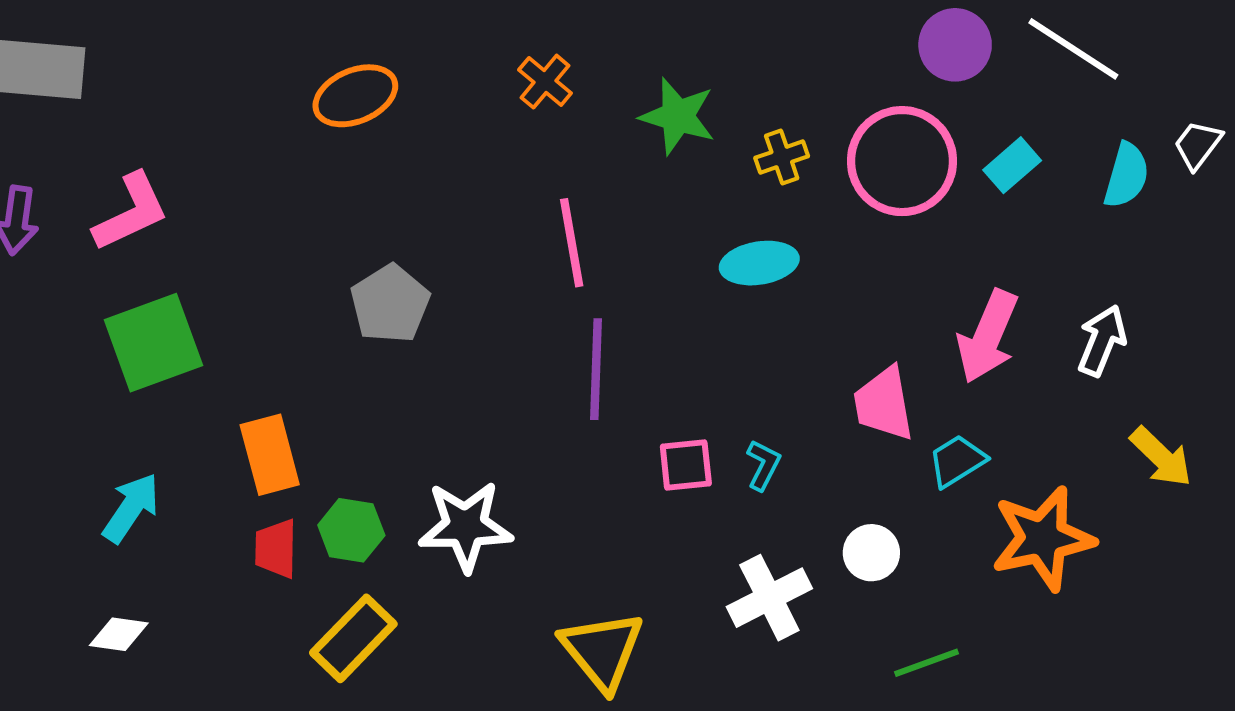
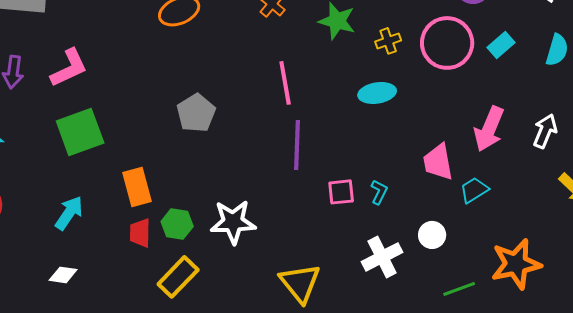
orange star: (1043, 538) -> (516, 264), moved

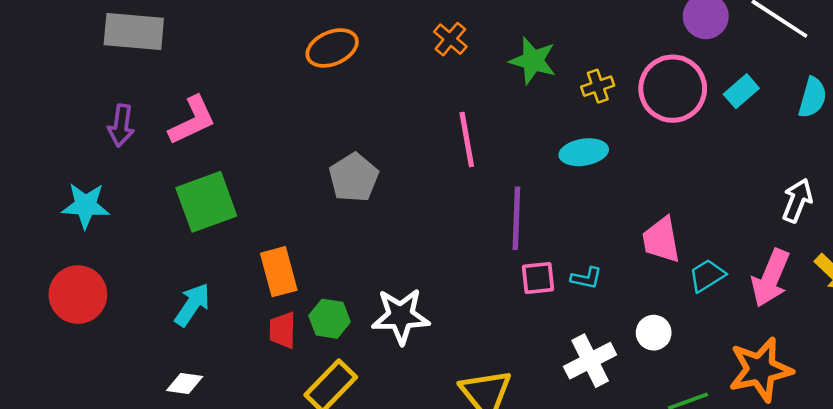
pink arrow: (489, 129) -> (771, 278), moved
purple line: (297, 145) -> (516, 218), moved
cyan L-shape: (379, 192) -> (586, 278), turned 75

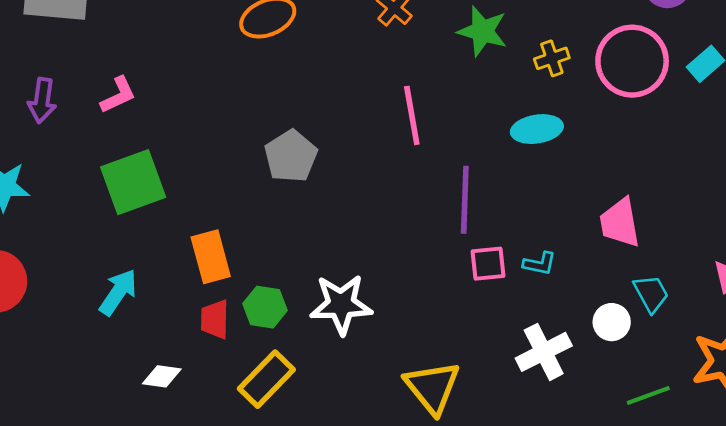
pink L-shape: (192, 120) -> (118, 95), size x0.7
cyan trapezoid: (707, 275) -> (651, 294), moved, turned 93
white diamond: (185, 383) -> (162, 376), moved

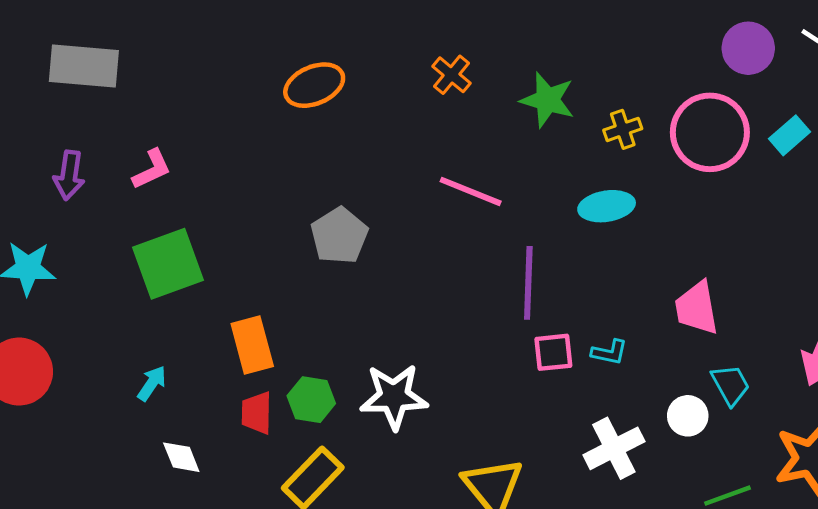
pink line: (412, 115) -> (471, 191), turned -58
cyan arrow: (118, 292) -> (152, 383), size x0.7
white diamond: (162, 376) -> (181, 457), moved, turned 60

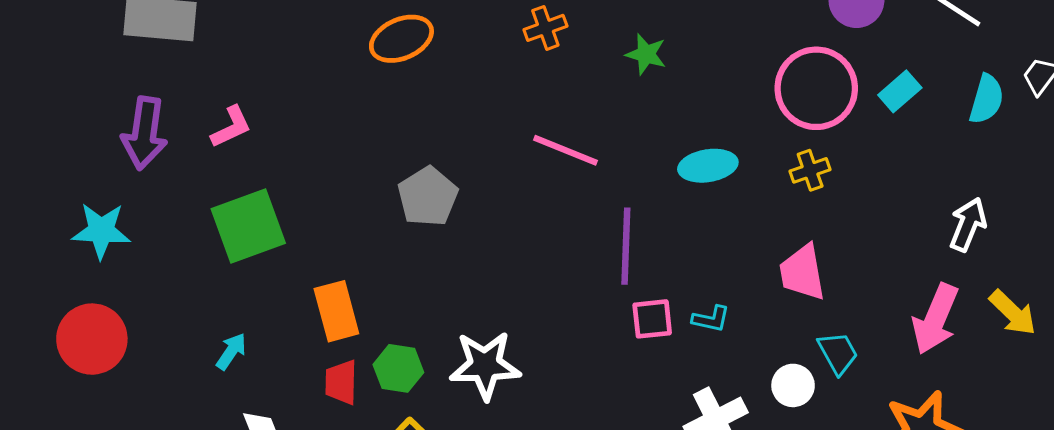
orange cross: (452, 75) -> (545, 28), turned 30
green star: (547, 100) -> (646, 54), size x0.7
yellow cross: (623, 129) -> (810, 170), moved
purple arrow: (69, 175) -> (145, 133), size x1.4

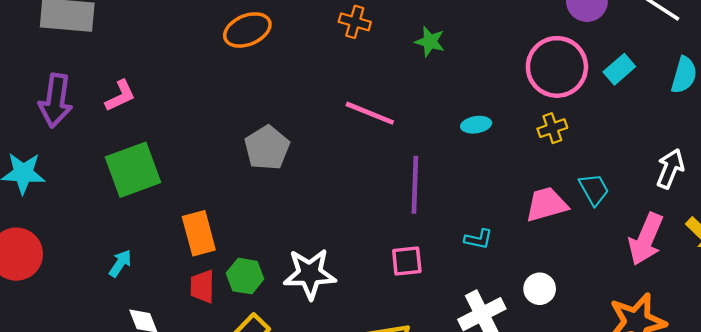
orange cross: (545, 28) -> (355, 22), turned 36
cyan ellipse: (708, 166) -> (476, 125), size x0.7
pink trapezoid: (802, 272) -> (547, 204), turned 84
pink square: (652, 319) -> (407, 261), moved
cyan trapezoid: (838, 353) -> (594, 189), moved

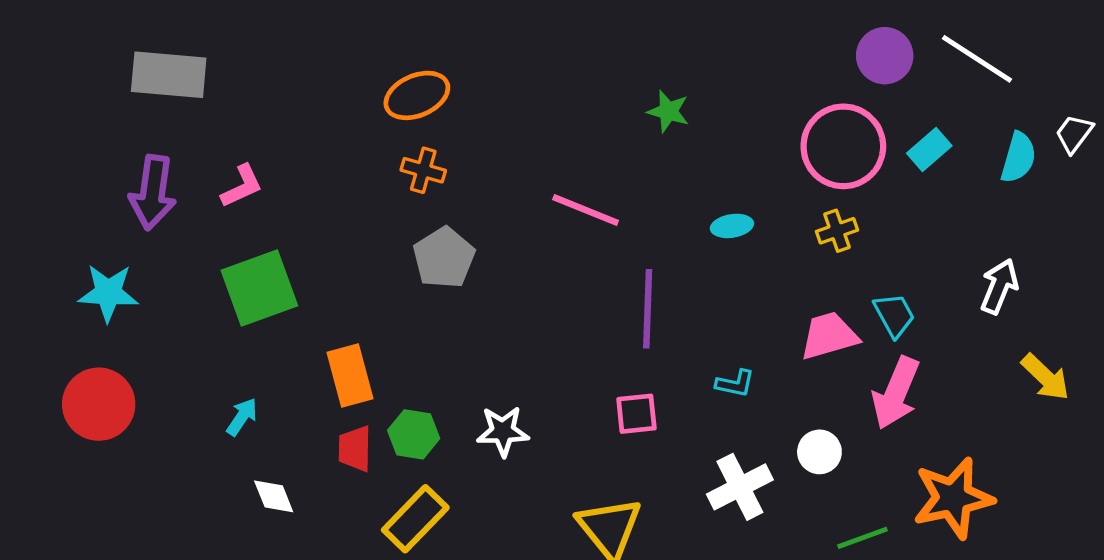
orange cross: (355, 22) -> (423, 170), moved
pink arrow: (646, 239) -> (896, 393), moved
white star: (310, 274) -> (503, 431), size x0.7

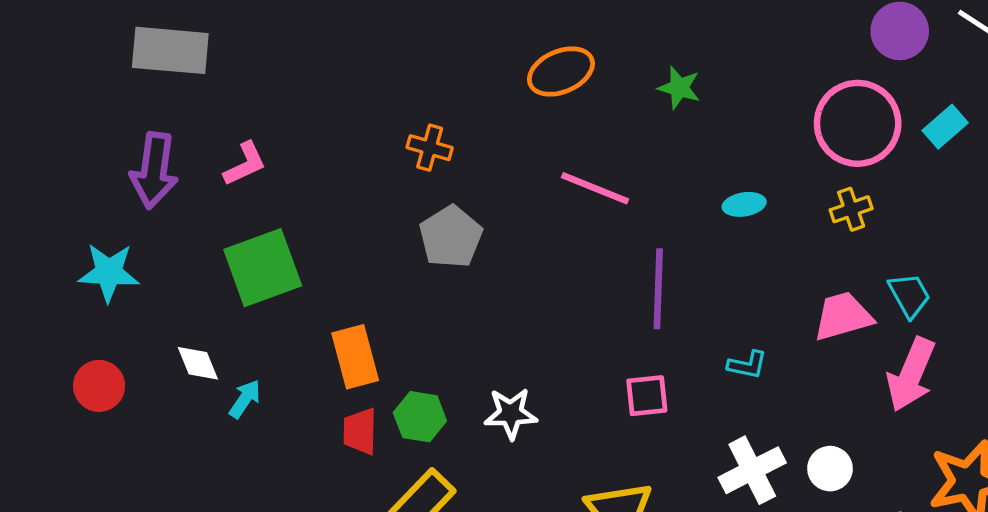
orange ellipse: (417, 95) -> (561, 71), moved
red circle: (99, 404) -> (99, 386), size x0.7
white circle: (819, 452) -> (830, 469), moved
white diamond: (274, 496) -> (198, 363), moved

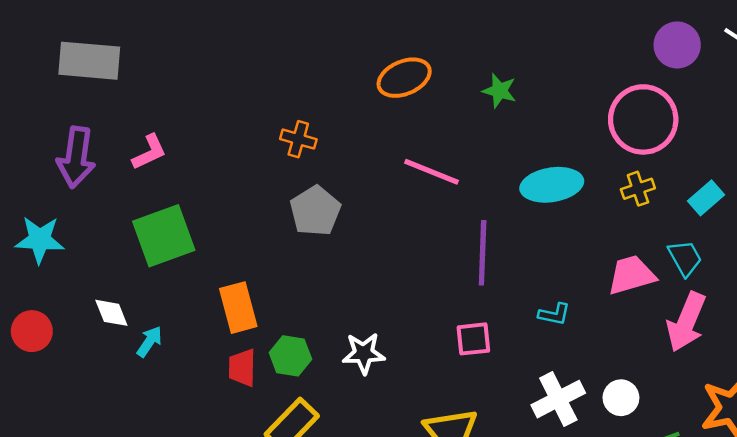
cyan rectangle: (945, 127) -> (706, 198), moved
cyan ellipse: (744, 204) -> (552, 185), size x1.8

